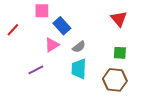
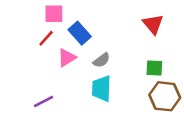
red line: (13, 30) -> (46, 38), moved
purple line: (36, 70) -> (43, 101), moved
brown hexagon: (115, 80) -> (165, 96), moved

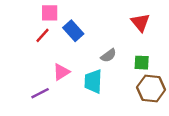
pink triangle: (67, 58) -> (61, 72), moved
gray semicircle: (102, 60) -> (109, 55), moved

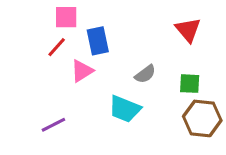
blue rectangle: (73, 31) -> (98, 41), turned 30
pink triangle: (61, 72) -> (82, 71), moved
cyan trapezoid: (93, 81) -> (125, 109), turned -70

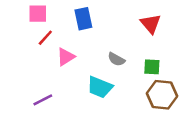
pink square: (66, 17) -> (38, 14), moved
blue rectangle: (98, 41) -> (83, 19), moved
gray semicircle: (145, 74) -> (116, 59), turned 66

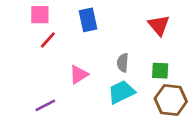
pink triangle: (66, 57) -> (79, 75), moved
gray semicircle: (116, 59) -> (123, 63), turned 66
cyan trapezoid: (100, 87) -> (121, 92), moved, turned 132

